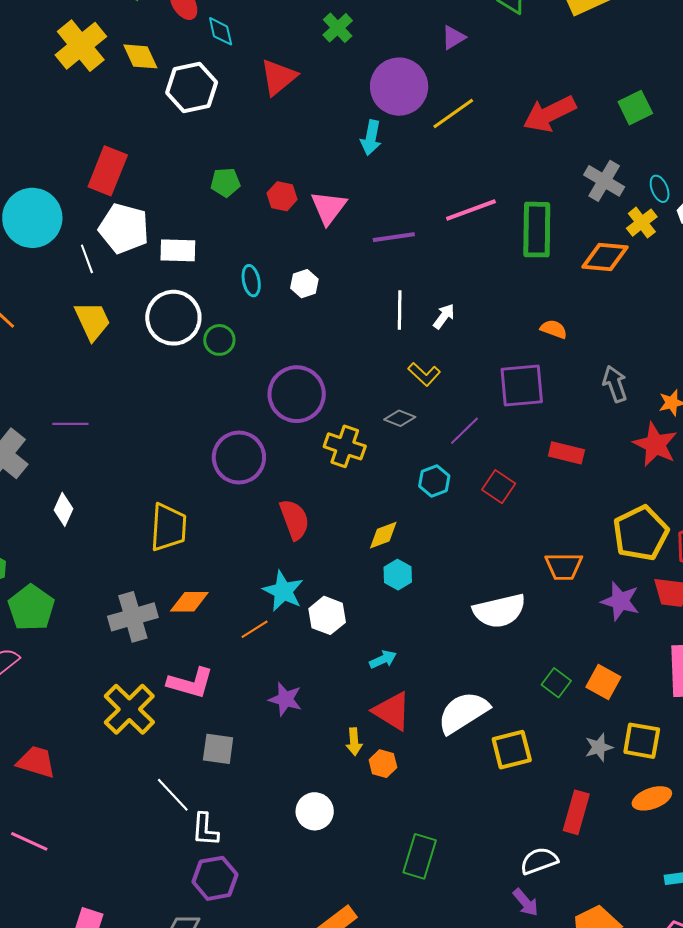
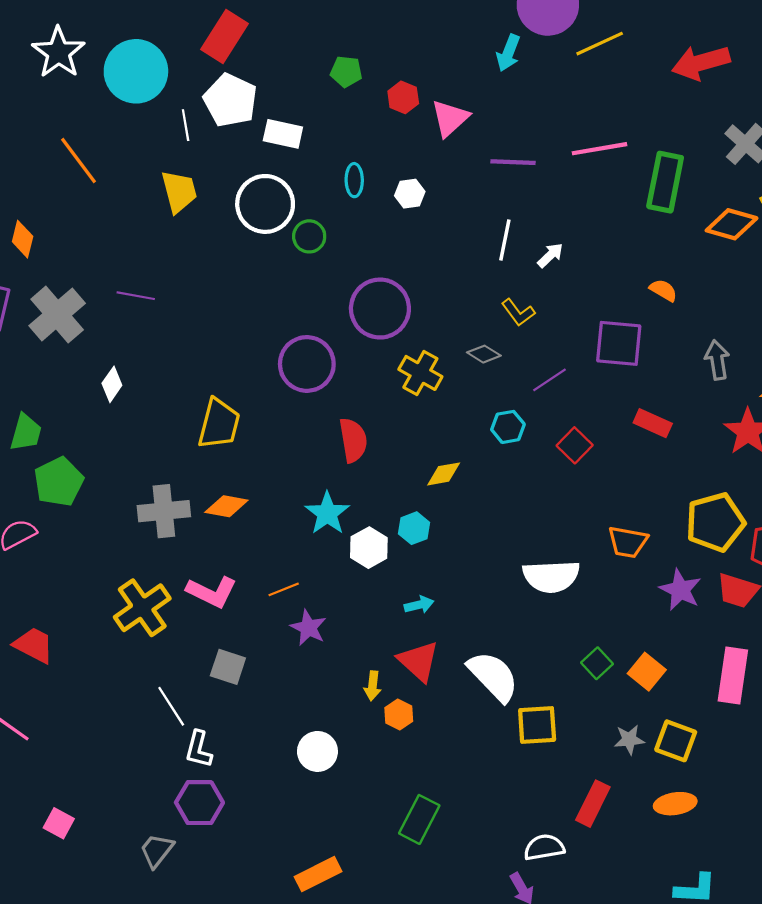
cyan hexagon: (398, 575) -> (414, 528), moved
orange line: (255, 629) -> (284, 589), moved
white semicircle: (463, 712) -> (493, 676), turned 68

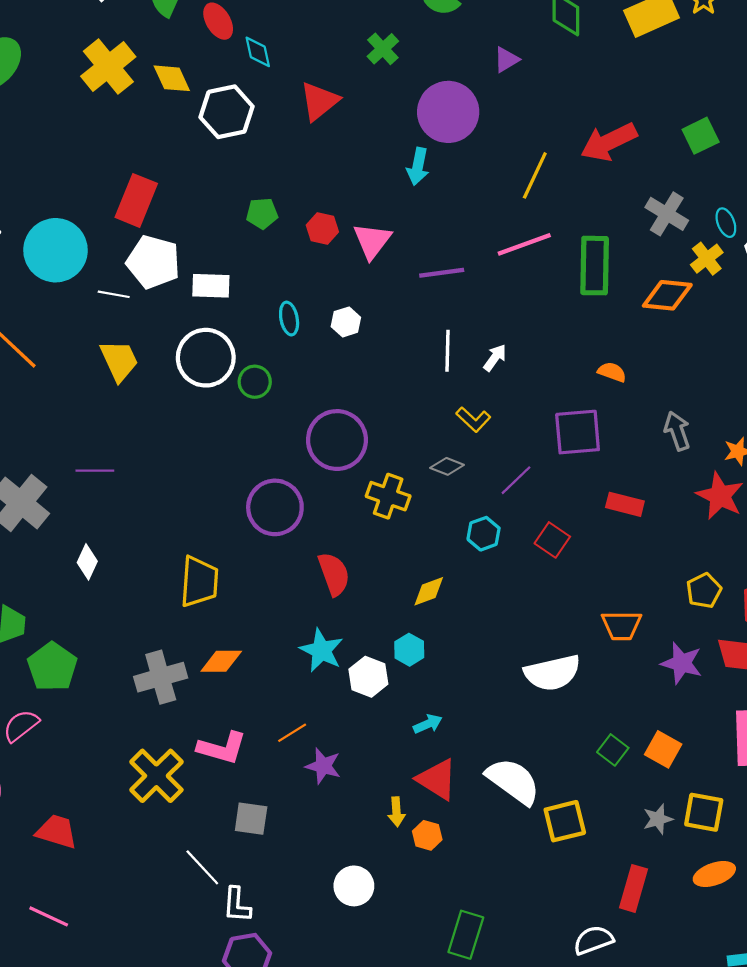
yellow line: (600, 44) -> (535, 175), moved, turned -30
white line: (186, 125) -> (114, 294), turned -60
yellow pentagon: (715, 522) -> (704, 591), size x0.6

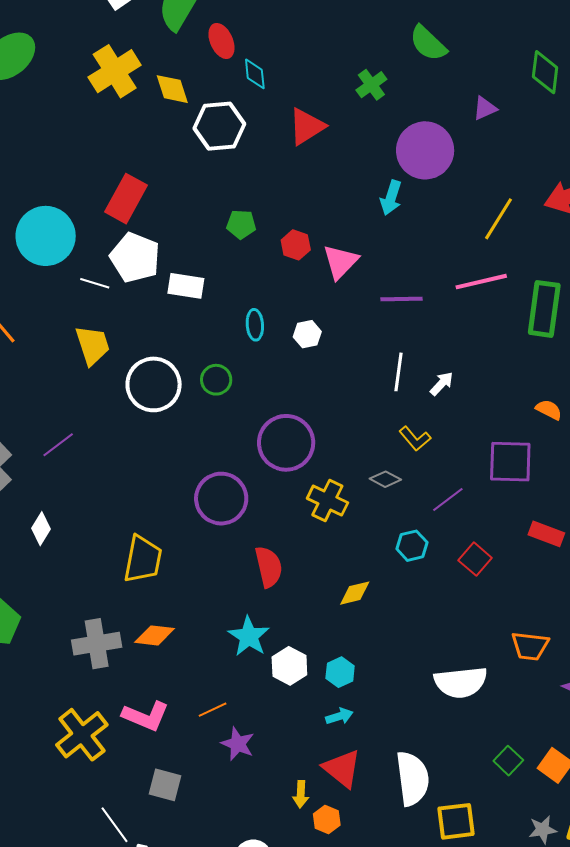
white circle: (206, 358) -> (154, 384), moved
purple line: (95, 471) -> (58, 445), turned -44
cyan hexagon: (409, 650) -> (340, 672), moved
white semicircle: (513, 781) -> (412, 779), turned 40

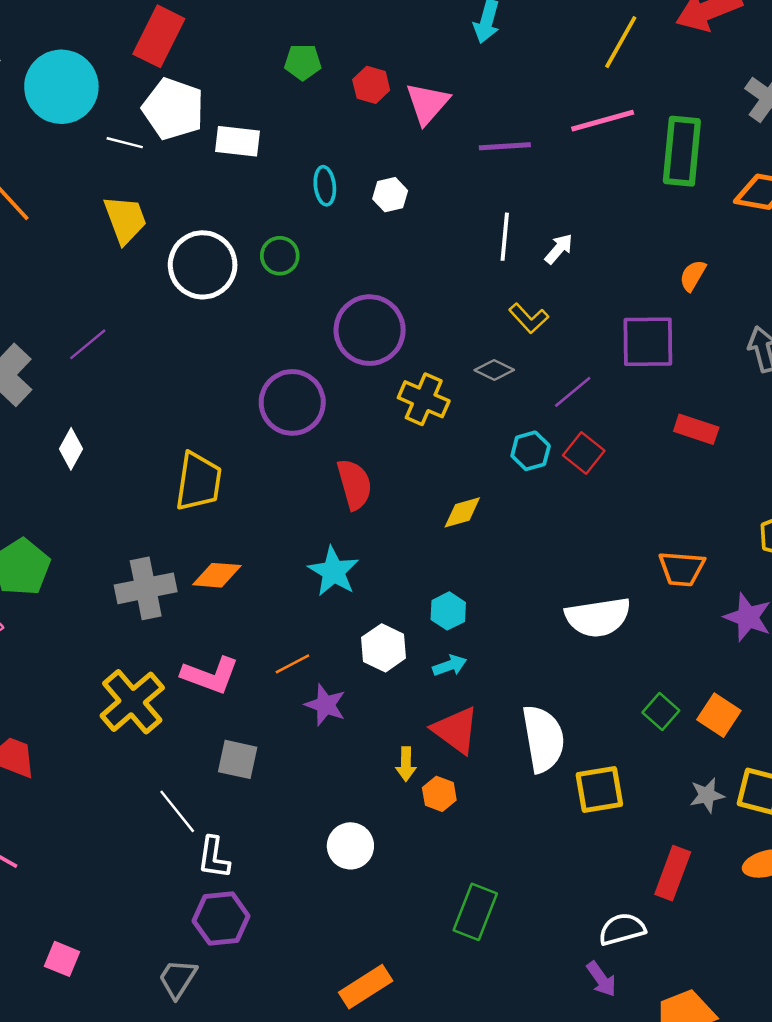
orange semicircle: (549, 410) -> (693, 276), turned -84
red square: (475, 559) -> (584, 453), moved
white hexagon: (289, 666) -> (384, 648), moved

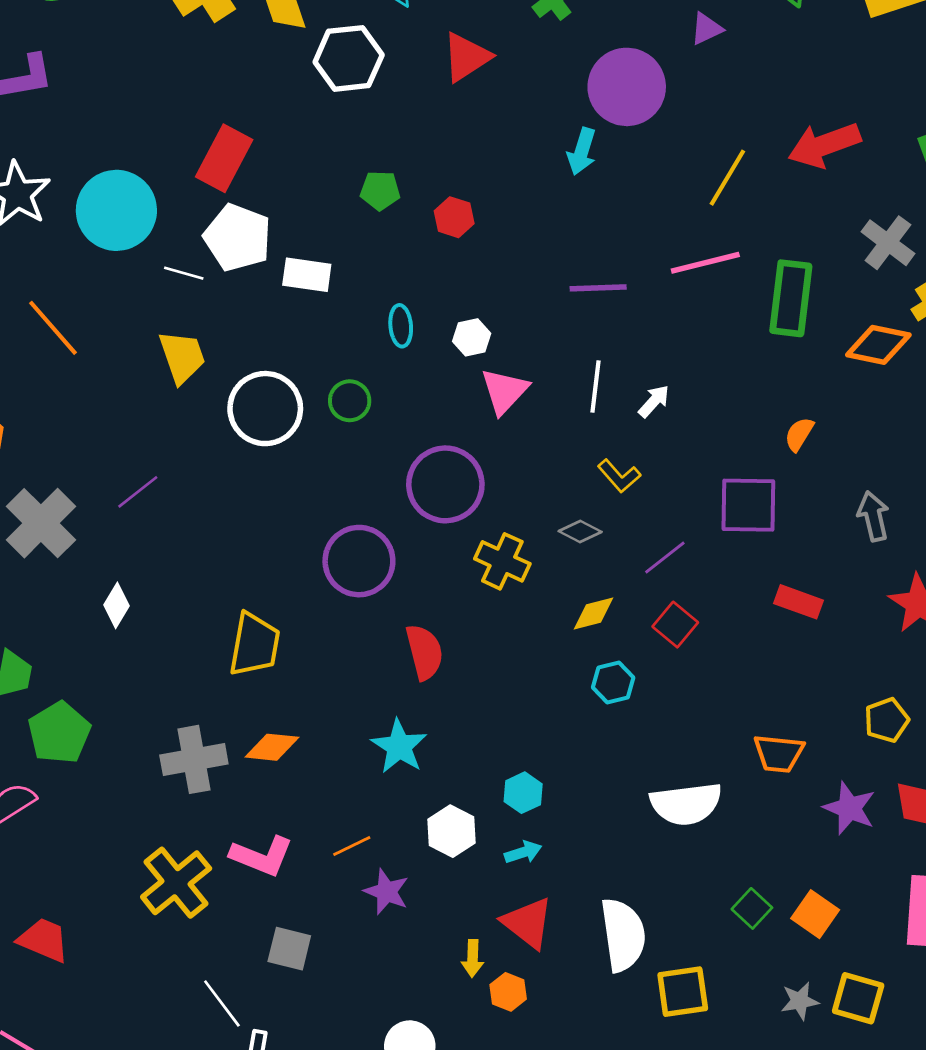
pink triangle: (427, 103) -> (504, 391), moved
cyan hexagon: (531, 451) -> (613, 683), moved
yellow diamond: (462, 512) -> (593, 614), moved

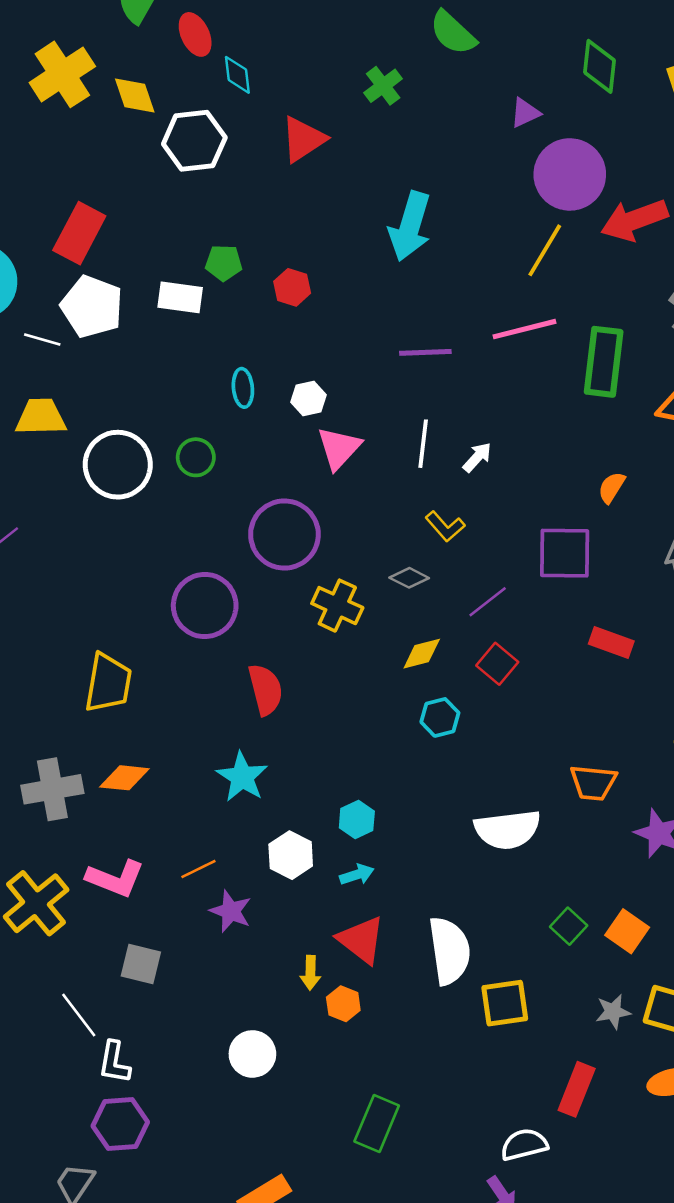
purple circle: (627, 87) -> (570, 174), moved
cyan arrow: (582, 151) -> (410, 226), size x1.6
white rectangle: (307, 275) -> (180, 297), moved
yellow trapezoid: (182, 357) -> (41, 417), turned -72

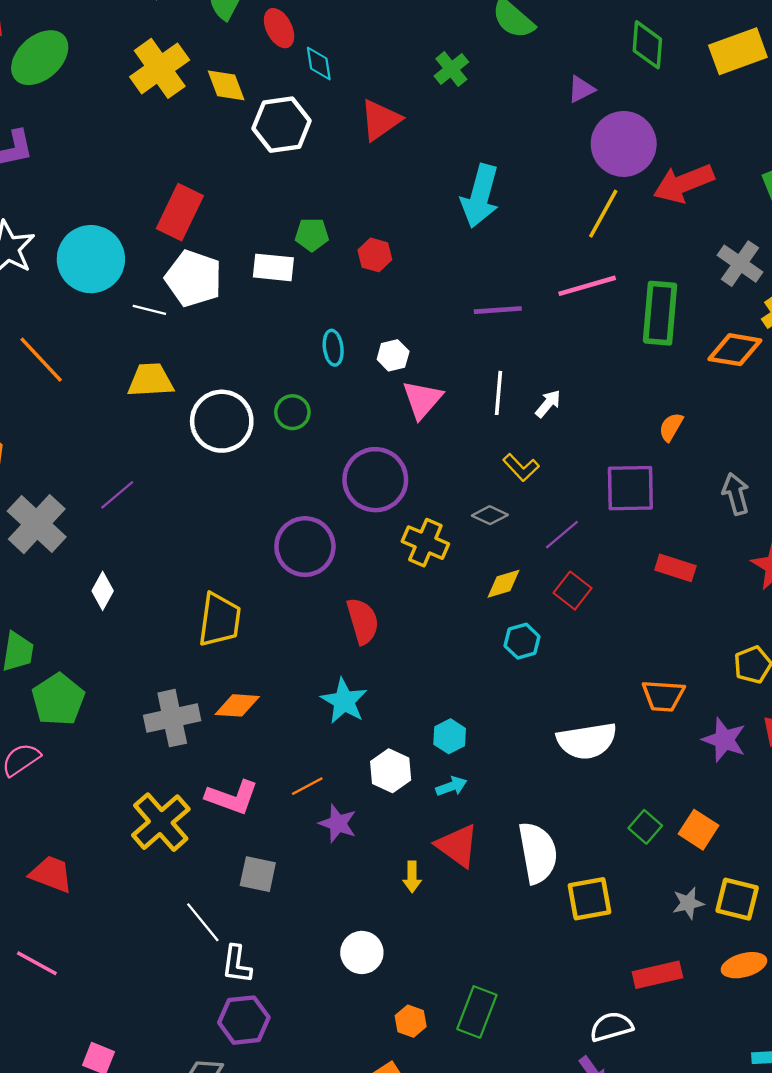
orange hexagon: (343, 1004) -> (411, 1021), moved
red rectangle: (577, 1089) -> (657, 975), turned 57

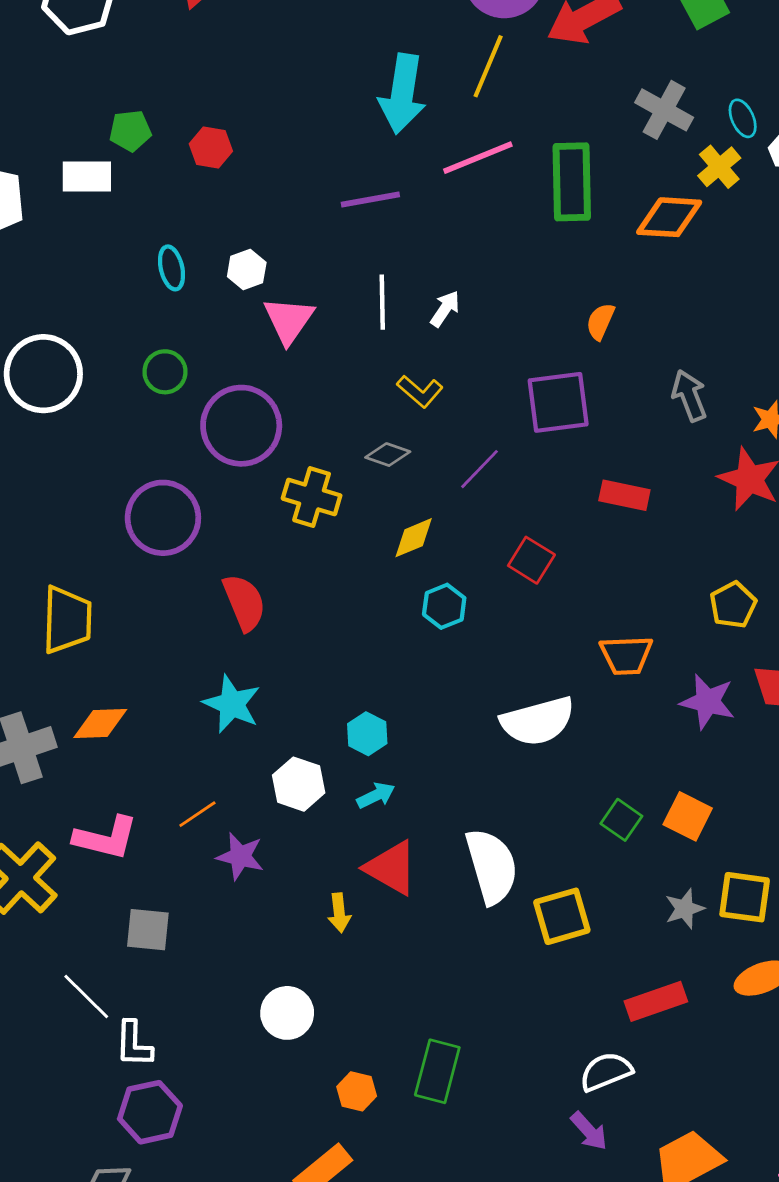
cyan arrow: (480, 196) -> (402, 94), moved
green circle: (292, 412) -> (165, 372), moved
red square: (573, 591) -> (531, 560), moved

